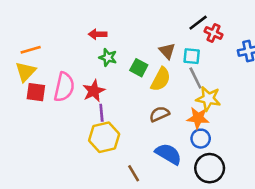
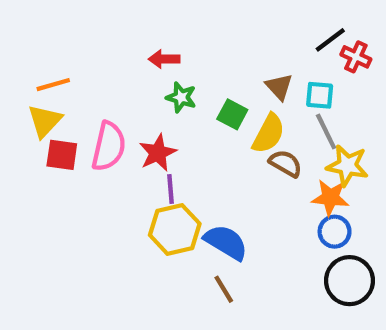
brown semicircle: (159, 114) -> (286, 163), moved, turned 54
blue semicircle: (168, 154) -> (226, 242), moved

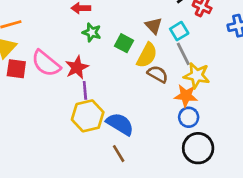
cyan square: (320, 95) -> (179, 31), turned -36
pink semicircle: (109, 146) -> (46, 63), turned 116

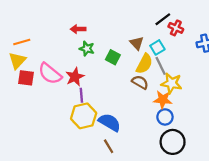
yellow semicircle: (147, 55) -> (144, 64), moved

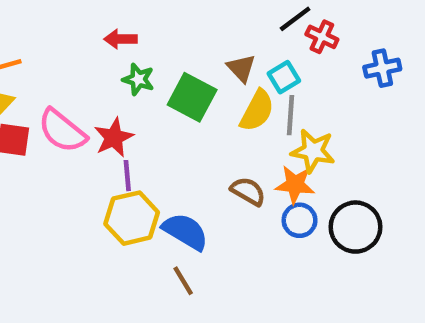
green square: (113, 57) -> (192, 97), size x1.5
gray line: (161, 66) -> (291, 115), turned 30
brown semicircle: (140, 82) -> (248, 191), moved
black circle: (173, 142) -> (355, 227), moved

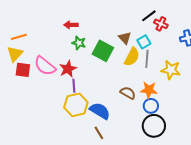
yellow star: (313, 151) -> (171, 70), moved
black circle: (355, 227) -> (154, 126), moved

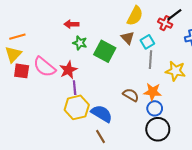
black line: (149, 16) -> (174, 15), moved
yellow semicircle: (132, 57) -> (135, 16), moved

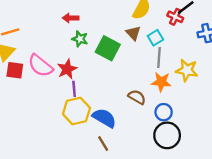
orange star: (153, 92) -> (161, 82), moved

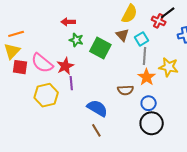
orange star: (161, 82) -> (147, 77), turned 30
brown semicircle: (137, 97) -> (125, 90), turned 147
yellow hexagon: (76, 111) -> (46, 95), moved

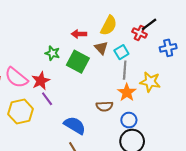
red arrow: (68, 22) -> (79, 34), moved
purple line: (71, 83) -> (47, 99), turned -32

